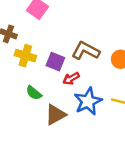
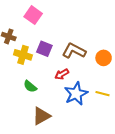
purple square: (55, 62) -> (44, 49), moved
brown triangle: (55, 115) -> (41, 116), moved

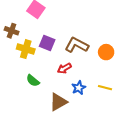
blue star: (76, 94) -> (79, 88), size x0.6
brown triangle: (41, 116) -> (58, 102), moved

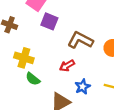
purple square: (47, 43) -> (49, 21), moved
yellow cross: (26, 49) -> (24, 58), moved

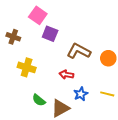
red arrow: (67, 66) -> (66, 75), turned 40
green semicircle: (33, 79) -> (39, 100), moved

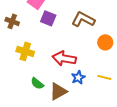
brown L-shape: (79, 51) -> (83, 19), moved
red arrow: (66, 75) -> (64, 58), size x1.6

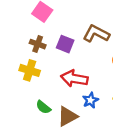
purple square: (48, 18) -> (65, 44), moved
brown cross: (12, 21) -> (38, 44), moved

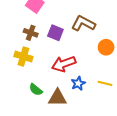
red arrow: (74, 78) -> (64, 64), turned -30
brown triangle: (67, 116) -> (57, 98), turned 30

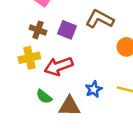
yellow cross: (23, 57) -> (29, 58), turned -30
red arrow: (64, 64) -> (59, 66), moved

